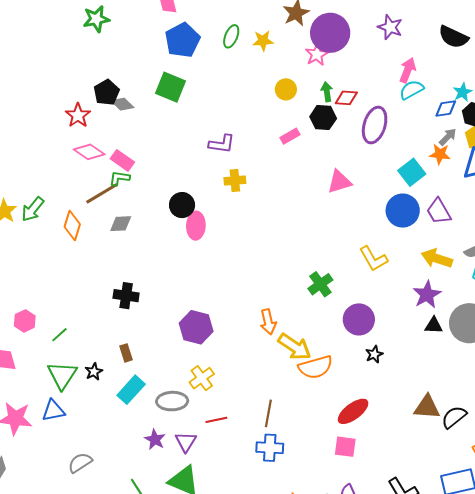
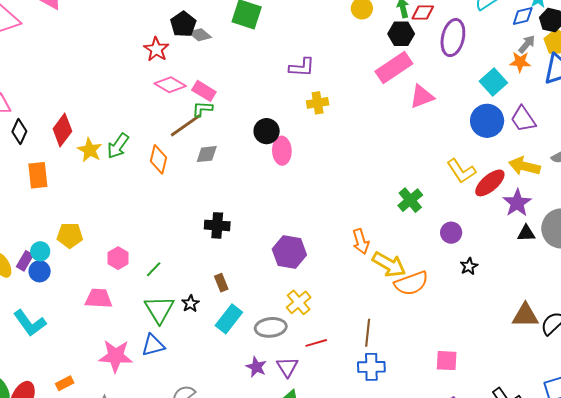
pink rectangle: (290, 136) -> (394, 68), moved, size x1.8
purple circle: (359, 319) -> (451, 233), size x0.7
red ellipse: (353, 411) -> (490, 183), moved

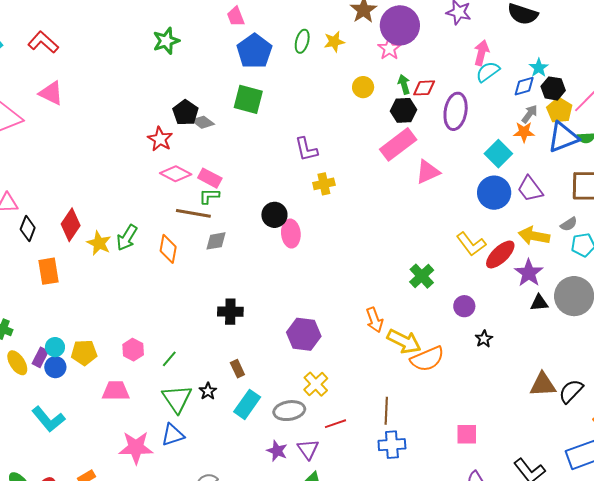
purple L-shape: (302, 67) -> (306, 149), turned 76
brown line: (186, 125) -> (193, 213), turned 48
yellow pentagon: (70, 235) -> (84, 353), moved

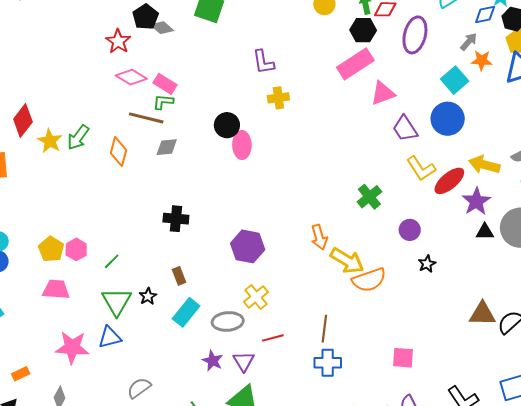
gray arrow: (530, 114) -> (469, 42), moved
purple trapezoid: (530, 189) -> (405, 129), moved
yellow pentagon: (84, 353) -> (51, 249), moved, turned 30

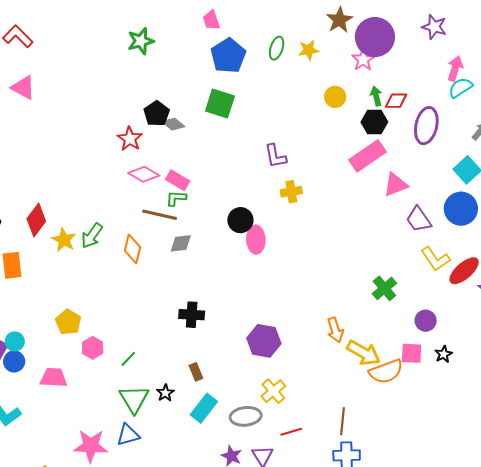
yellow pentagon: (51, 249) -> (68, 322), moved
pink trapezoid: (56, 289) -> (54, 378), moved
pink square: (403, 358) -> (412, 353), moved

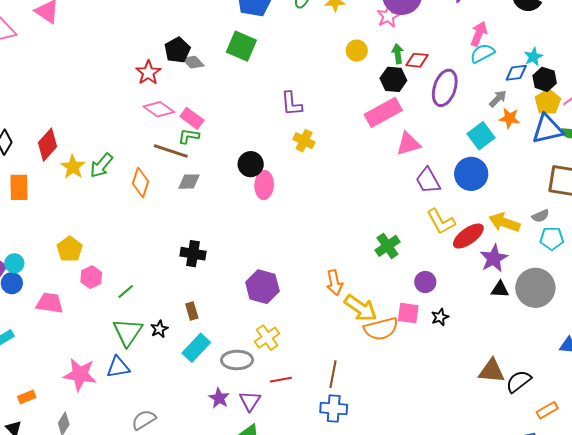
yellow cross: (291, 192) -> (304, 141), turned 30

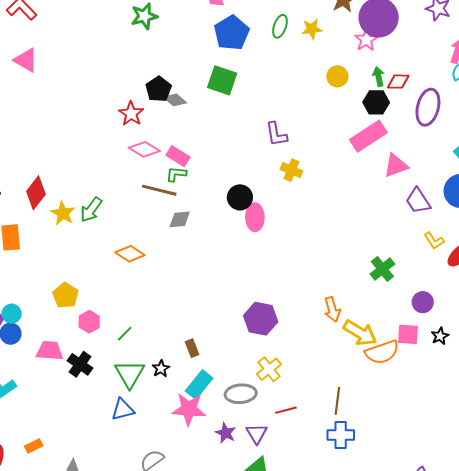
orange diamond: (140, 182) -> (130, 254), moved, turned -72
yellow L-shape: (441, 221) -> (434, 241), size x0.7
black cross: (193, 254) -> (80, 364), moved, turned 30
pink star: (80, 374) -> (189, 409), moved

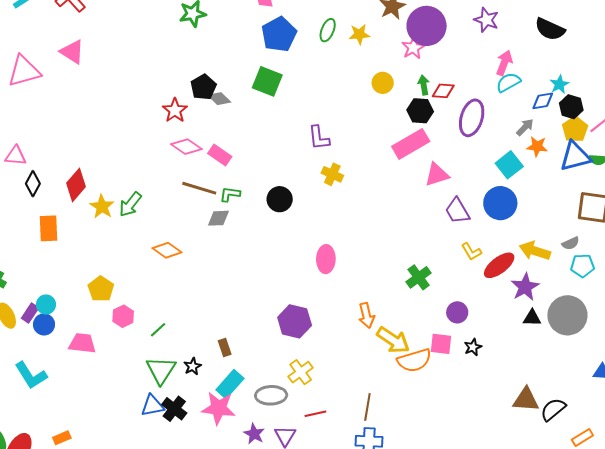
green L-shape: (176, 174) -> (230, 194), moved
pink ellipse: (255, 217) -> (326, 259), moved
black cross: (80, 364) -> (174, 409), moved

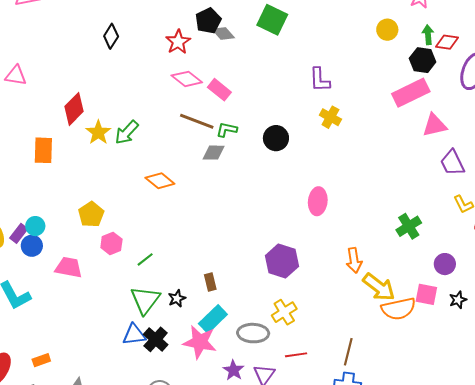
black diamond: (33, 184) -> (111, 36), moved

